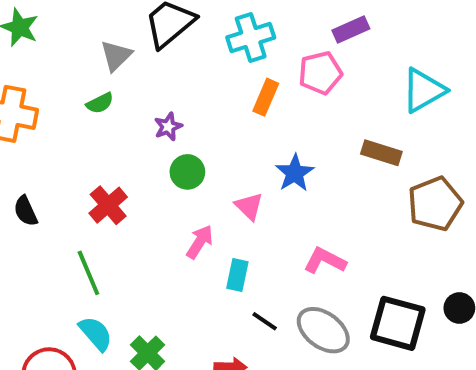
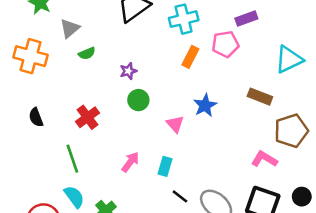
gray triangle: (116, 56) -> (70, 28), moved
pink arrow: (200, 242) -> (130, 162), moved
pink L-shape: (325, 261) -> (264, 159), moved

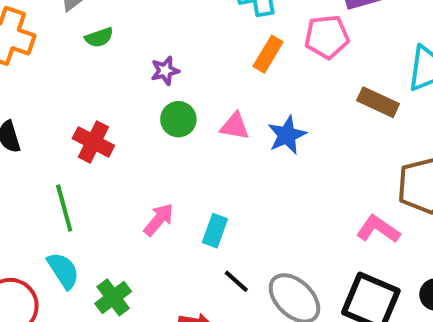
brown rectangle: (260, 97) -> (378, 102), moved
red cross: (88, 117) -> (93, 142), turned -30
pink triangle: (175, 124) -> (235, 126), moved, turned -42

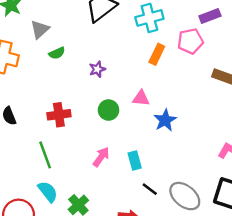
green circle: (178, 119) -> (109, 110), moved
blue star: (287, 135) -> (165, 120), moved
red cross: (93, 142) -> (59, 115), turned -30
cyan rectangle: (215, 231) -> (135, 160), turned -30

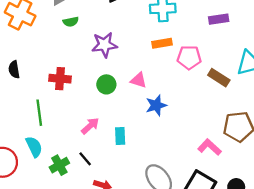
pink pentagon: (190, 41) -> (189, 57), moved
orange rectangle: (157, 54) -> (162, 43), turned 42
purple star: (97, 69) -> (104, 45), size x1.6
black line: (150, 189) -> (85, 159), moved

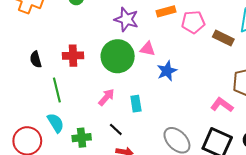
purple star: (104, 45) -> (126, 19), moved, turned 30
black semicircle: (14, 70) -> (36, 59), moved
green circle: (106, 84) -> (118, 56), size x1.8
black line: (85, 159) -> (116, 129), moved
green cross: (59, 165) -> (82, 138), turned 30

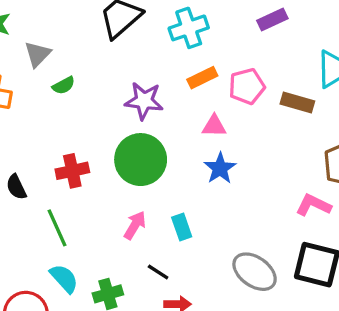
pink triangle: (148, 49) -> (214, 126), moved

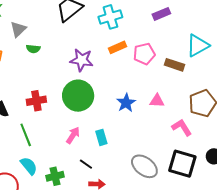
green semicircle: (64, 85) -> (33, 49), turned 32
pink triangle: (214, 126) -> (157, 101), moved
pink L-shape: (313, 205) -> (182, 127), turned 30

